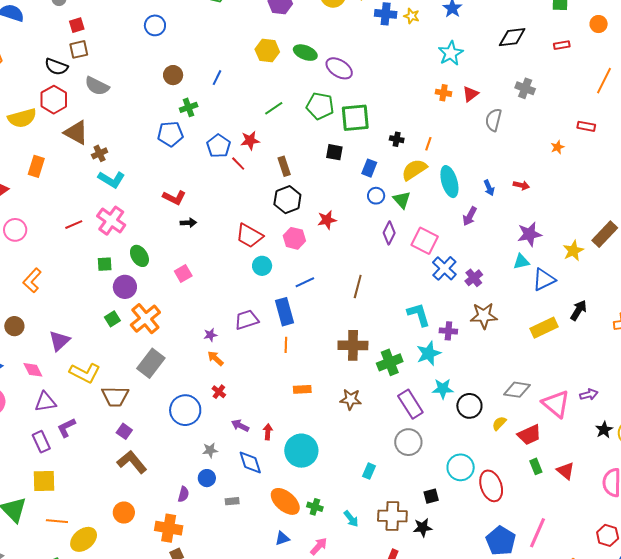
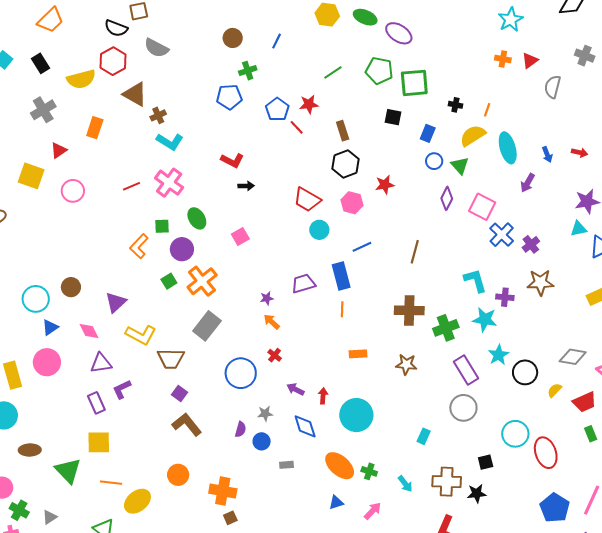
orange L-shape: (32, 280) -> (139, 246), moved
cyan star: (429, 353) -> (485, 319), turned 30
cyan star: (443, 389) -> (499, 355), turned -30
purple semicircle: (183, 494) -> (241, 429), moved

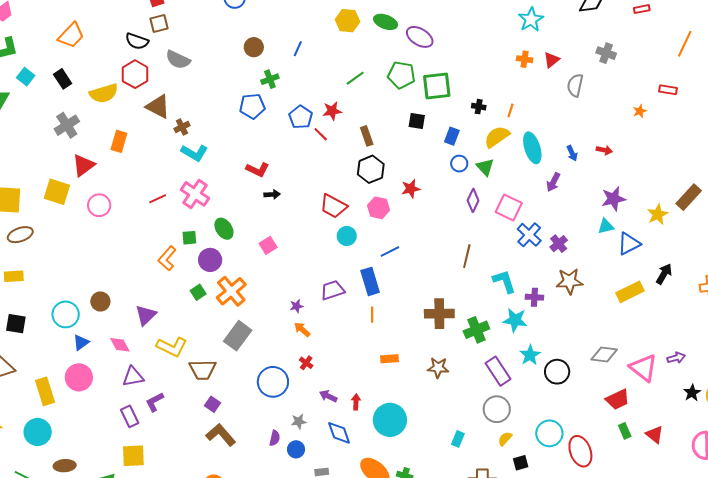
red triangle: (59, 150) -> (83, 165), size x1.4
brown line: (415, 252) -> (467, 256), moved
yellow semicircle: (555, 390) -> (505, 439), moved

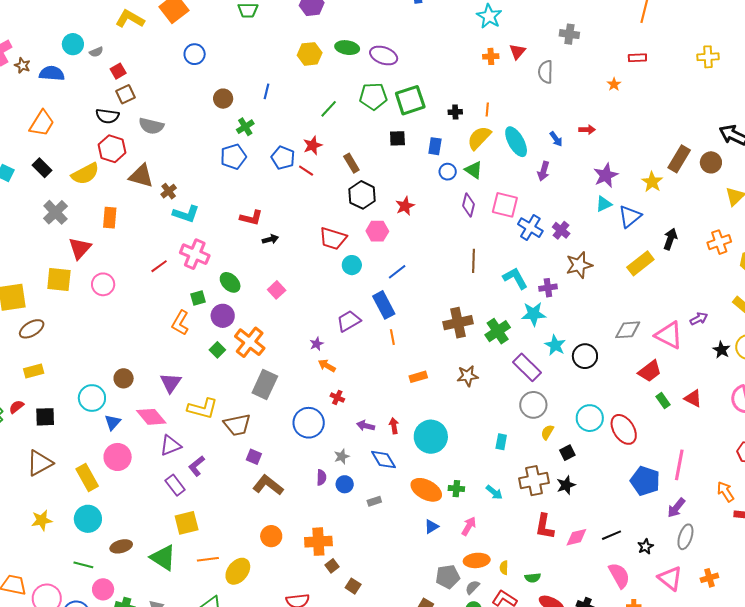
pink diamond: (120, 345) -> (151, 417), size x1.4

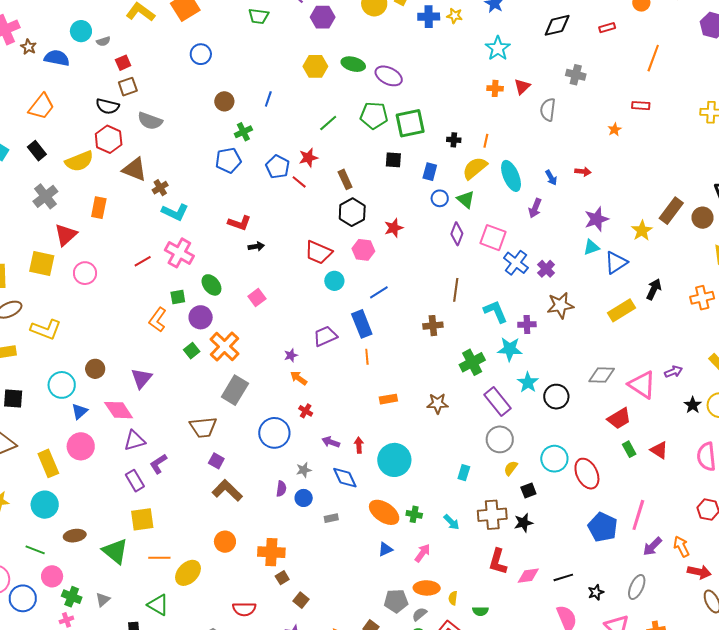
brown cross: (458, 323) -> (433, 326), moved, size x0.7
yellow L-shape: (203, 409) -> (46, 329), moved
purple arrow: (676, 508) -> (652, 546), moved

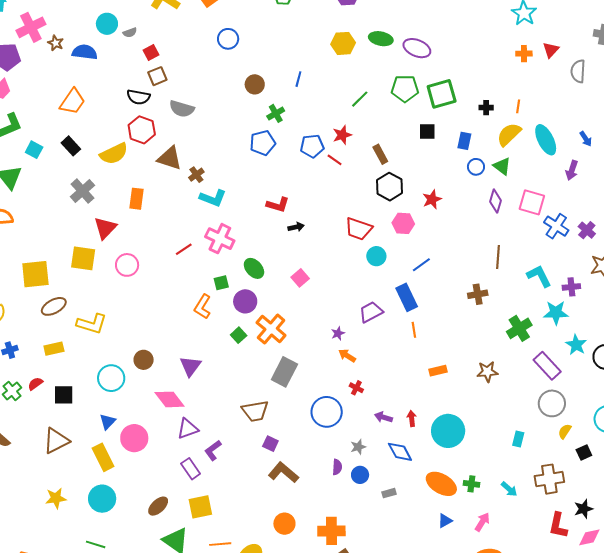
blue pentagon: (278, 167) -> (312, 146), turned -30
blue triangle: (80, 411) -> (107, 422), moved
black star: (524, 523) -> (583, 509), moved
brown ellipse: (75, 536) -> (158, 506), moved, turned -30

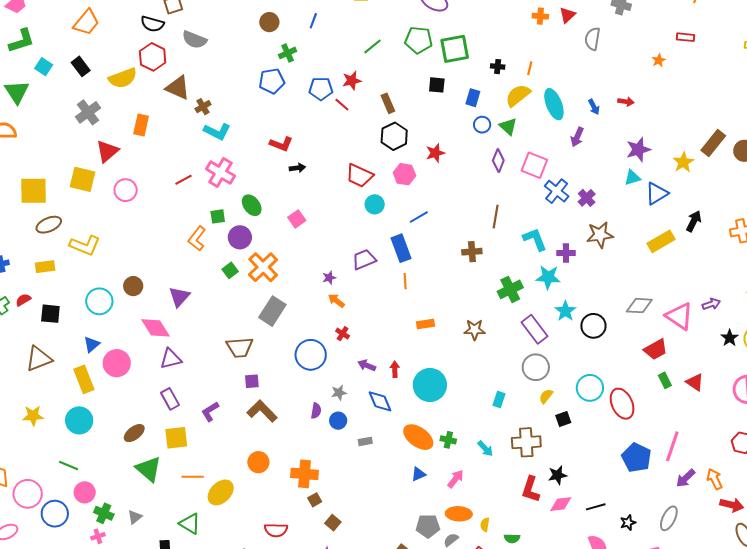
purple square: (270, 444) -> (252, 381), turned -35
purple L-shape: (213, 450) -> (210, 412), moved

